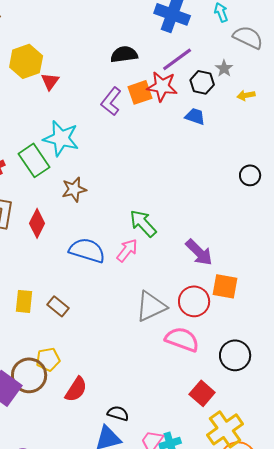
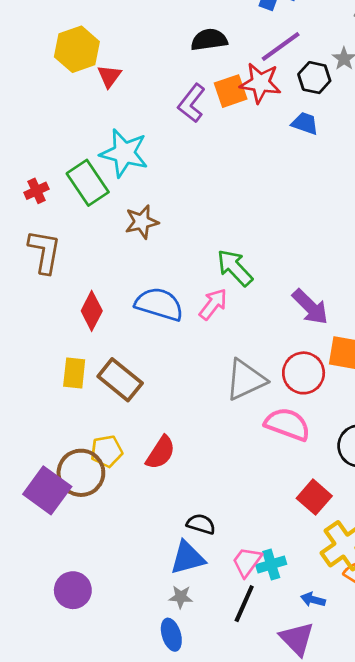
red diamond: (37, 223) -> (92, 311), moved
brown rectangle: (58, 306) -> (120, 380), size x1.5
red semicircle: (76, 389) -> (161, 453), moved

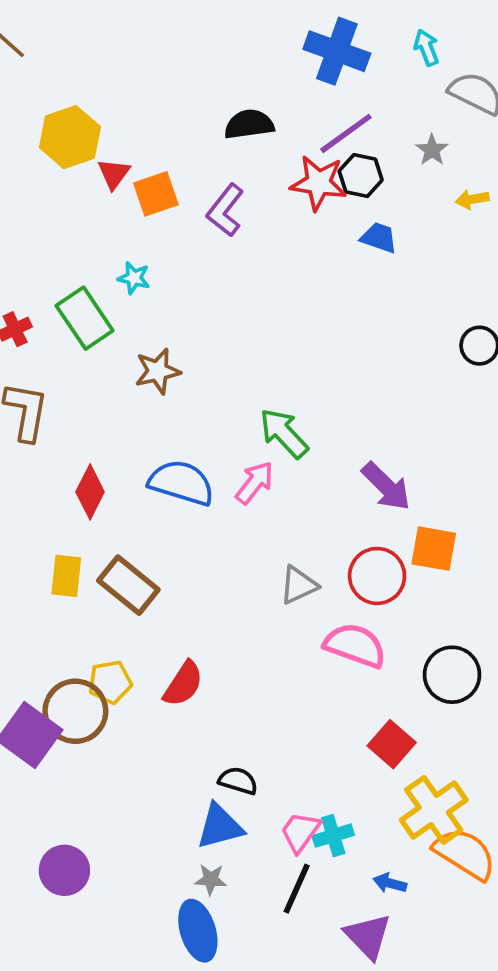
black hexagon: (314, 78) -> (361, 176), moved
orange square: (231, 91) -> (156, 194), moved
cyan star: (124, 153) -> (134, 278), size x0.5
gray triangle: (246, 380) -> (298, 585), size x0.7
blue ellipse: (171, 635) -> (198, 931), size x1.4

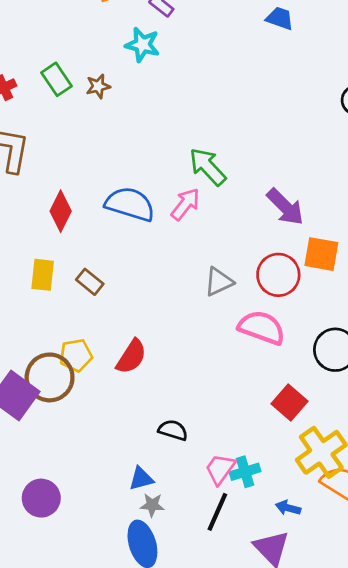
cyan star: (134, 278) -> (142, 45), moved, size x1.4
green rectangle: (85, 318) -> (56, 79), size x0.7
brown star: (158, 371) -> (98, 86), moved, size x0.7
brown rectangle: (128, 585) -> (90, 282), size x0.6
blue triangle: (220, 826) -> (141, 479), moved, size x0.7

